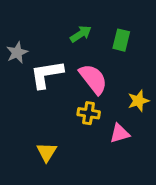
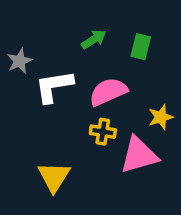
pink semicircle: (93, 79) -> (108, 92), turned -76
pink triangle: (120, 133) -> (139, 155), size x1.6
yellow triangle: (47, 152) -> (54, 177), size x1.4

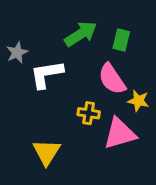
green arrow: (94, 39) -> (81, 34), size x1.5
pink semicircle: (108, 92) -> (112, 79), moved, turned -100
yellow star: (161, 117) -> (138, 101), turned 30

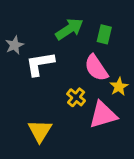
yellow star: (138, 101) -> (119, 87), turned 30
yellow cross: (89, 113) -> (76, 97), turned 30

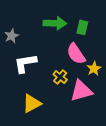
green arrow: (69, 29) -> (55, 23), turned 35
white L-shape: (40, 64) -> (25, 63), moved
yellow triangle: (40, 131) -> (32, 103), turned 30

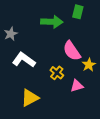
green rectangle: (82, 27) -> (78, 12), moved
white L-shape: (25, 63) -> (24, 60), turned 45
pink triangle: (81, 91) -> (77, 86), size x0.6

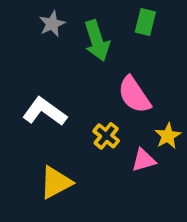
green arrow: (52, 22) -> (97, 41), turned 70
gray star: (11, 34) -> (52, 24), moved
yellow star: (89, 65) -> (168, 136), moved

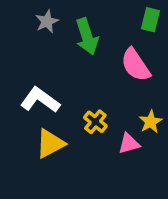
green rectangle: (145, 22) -> (151, 20), moved
pink semicircle: (134, 95) -> (136, 65), moved
yellow triangle: (56, 183) -> (50, 144), moved

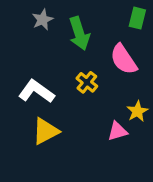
yellow cross: (95, 122) -> (87, 82), moved

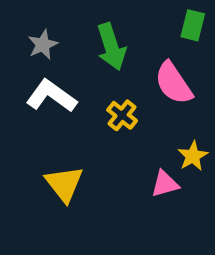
gray star: (43, 20) -> (43, 45), moved
white L-shape: (36, 91) -> (51, 96), moved
yellow triangle: (46, 131) -> (64, 184), turned -40

